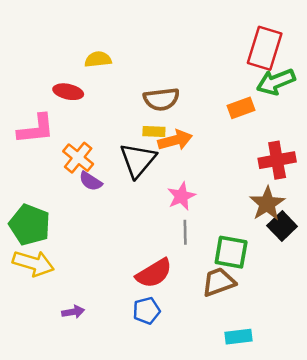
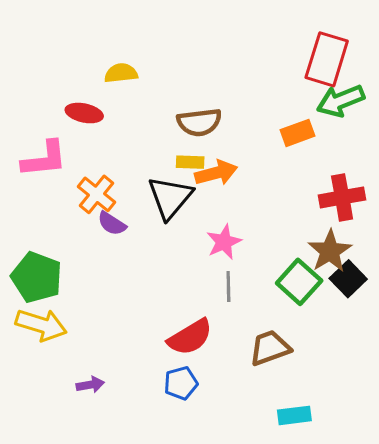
green square: (231, 252) -> (299, 282), moved, turned 32

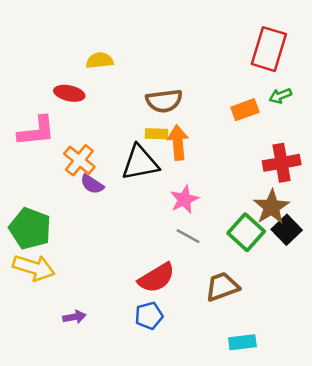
green arrow: (341, 101) -> (280, 96), moved, size x0.6
orange arrow: (216, 173) -> (178, 143), turned -80
black triangle: (170, 197) -> (140, 163), turned 39
gray line: (228, 286) -> (188, 236), turned -60

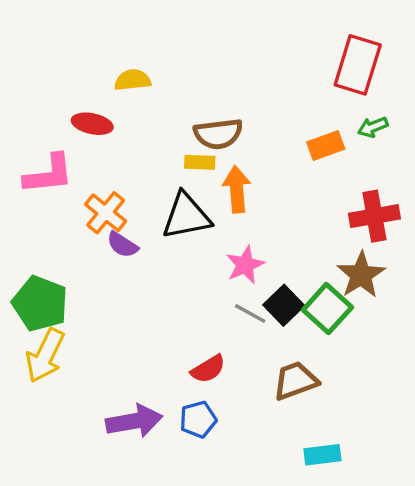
yellow rectangle: (156, 134) -> (200, 162), moved
black square: (287, 230) -> (284, 305), moved
yellow arrow: (34, 268) -> (45, 356), turned 99
red semicircle: (156, 278) -> (208, 369), size x0.7
purple arrow: (74, 317) -> (134, 421), moved, size x1.8

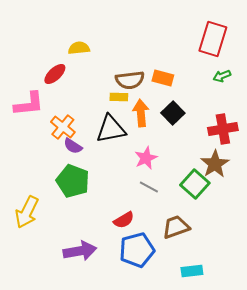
red ellipse: (92, 124) -> (55, 74), turned -55
orange rectangle: (326, 146) -> (163, 78), moved, turned 35
green pentagon: (40, 303) -> (73, 181), moved
black square: (284, 305) -> (173, 113), moved
blue pentagon: (198, 419) -> (137, 250), moved, size x1.6

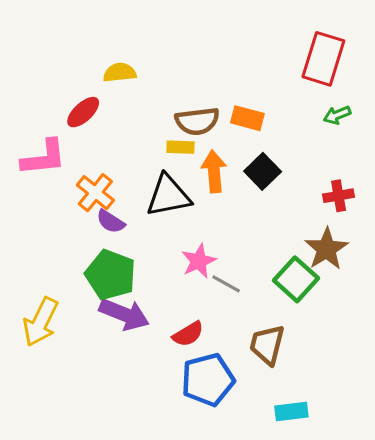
red cross: (223, 129) -> (339, 196), size x0.7
pink star: (146, 158) -> (199, 261), moved
brown trapezoid: (176, 227) -> (267, 345), turned -56
purple arrow: (80, 251) -> (124, 314), moved, turned 32

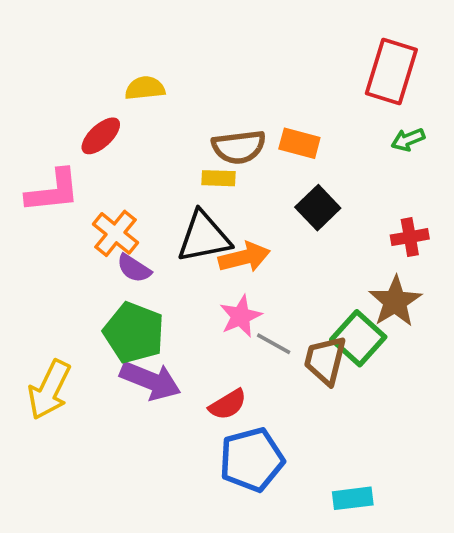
orange arrow: (214, 171) -> (244, 257), moved, turned 81
brown trapezoid: (267, 345) -> (325, 360), moved

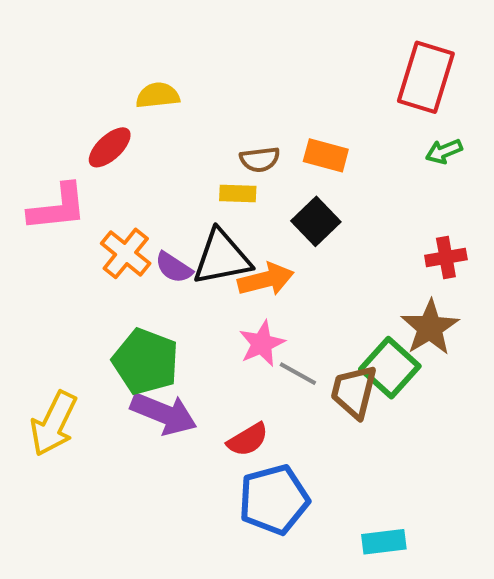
brown semicircle: (239, 147) -> (260, 159), size x0.7
black square: (318, 208) -> (316, 221), moved
purple semicircle: (134, 268) -> (174, 267), moved

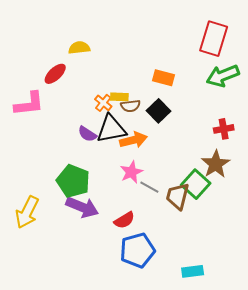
green arrow: (444, 151) -> (223, 76), size x1.8
brown semicircle: (260, 159) -> (130, 106), moved
orange cross: (126, 253) -> (103, 103), moved, size x0.7

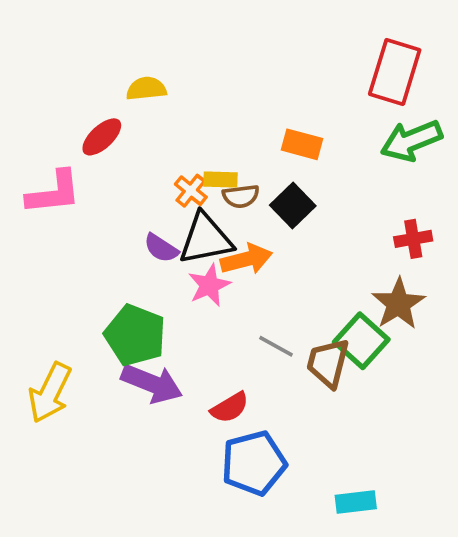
pink star: (131, 172) -> (209, 285), moved

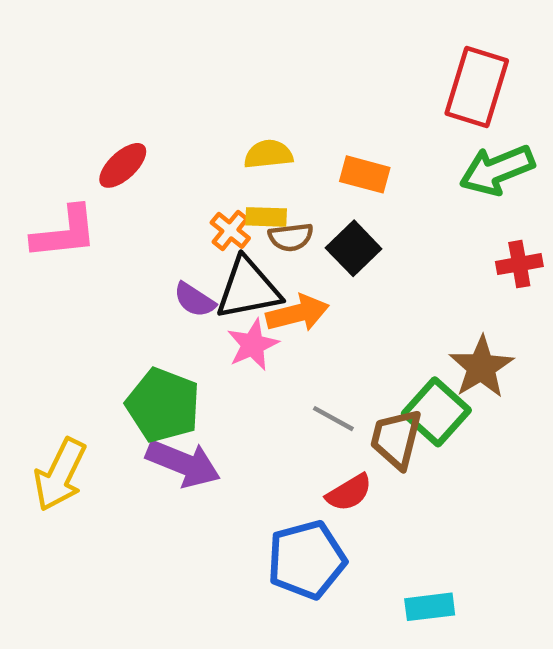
yellow semicircle: (146, 89) -> (268, 154), moved
red cross: (413, 239) -> (519, 264), moved
red semicircle: (230, 408) -> (349, 493), moved

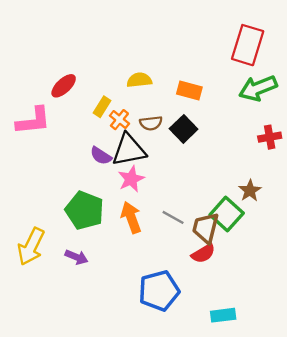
yellow rectangle: (266, 217) -> (102, 107), moved, turned -60
orange arrow: (298, 313) -> (131, 217), moved, turned -96
brown star: (481, 367) -> (250, 191), size x0.7
purple arrow: (183, 463) -> (76, 257), moved, size x0.6
red semicircle: (349, 493) -> (203, 254), moved

